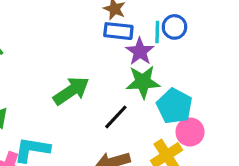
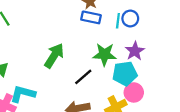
purple star: (140, 51) -> (135, 51), moved
green arrow: (71, 91) -> (54, 56), turned -30
cyan pentagon: (174, 106) -> (125, 73), turned 30

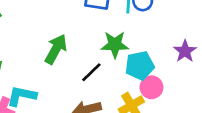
purple star: (135, 51) -> (185, 51), moved

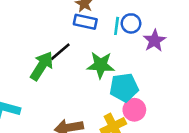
purple star: (185, 51) -> (154, 41), moved
black line: (91, 72) -> (60, 52), moved

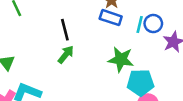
black line: (60, 52) -> (65, 30), moved, turned -70
green arrow: (42, 66) -> (66, 54), size x0.7

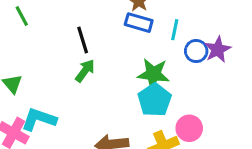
blue circle: (153, 24) -> (196, 51), moved
cyan pentagon: (140, 83) -> (155, 100), moved, turned -30

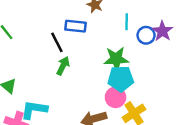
blue rectangle: (139, 23) -> (75, 26), moved
cyan pentagon: (155, 100) -> (121, 79), turned -30
pink circle: (189, 128) -> (115, 97), moved

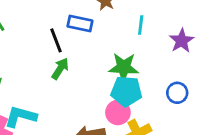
blue circle: (146, 35) -> (177, 93), moved

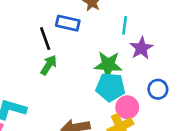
purple star: (182, 41) -> (141, 48), moved
pink circle: (118, 112) -> (127, 107), moved

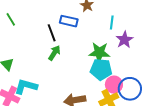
blue circle: (158, 89) -> (130, 89), moved, size x1.5

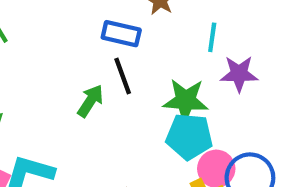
black line: (52, 33) -> (123, 76), moved
purple star: (125, 40) -> (239, 74), turned 30

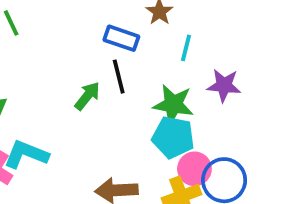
cyan line: (212, 37) -> (186, 48), moved

